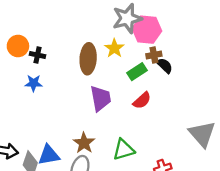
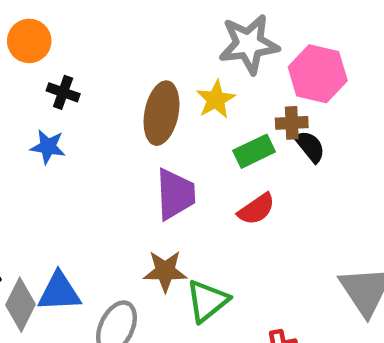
pink hexagon: (147, 30) -> (318, 74), moved
orange circle: (18, 46) -> (29, 41), moved
brown star: (84, 143) -> (165, 271), moved, turned 30
green triangle: (124, 150) -> (207, 301), turned -30

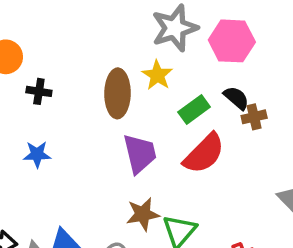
brown cross: (292, 123) -> (254, 117), moved
blue star: (48, 147) -> (37, 154), moved
red semicircle: (256, 209) -> (204, 154), size x1.5

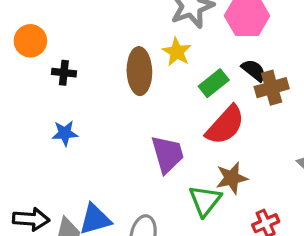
brown cross: (254, 117) -> (272, 88), size x1.4
purple trapezoid: (140, 154) -> (167, 154), moved
brown star: (143, 214) -> (232, 178), moved

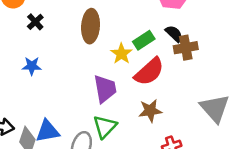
yellow star: (177, 52) -> (121, 54), moved
black cross: (64, 73) -> (35, 22), turned 35
green triangle: (205, 201) -> (105, 127), moved

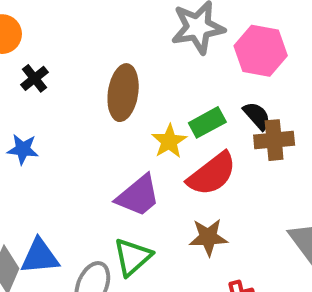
purple trapezoid: (105, 89) -> (138, 196), turned 56

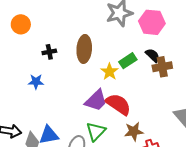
black cross: (34, 78) -> (49, 52), moved, turned 32
red semicircle: (212, 174) -> (118, 104), moved, turned -104
brown star: (208, 237) -> (134, 131), moved

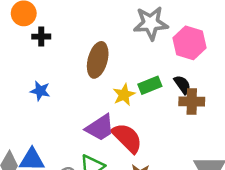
black cross: (49, 52) -> (41, 37), moved
blue star: (36, 82) -> (40, 91), moved

